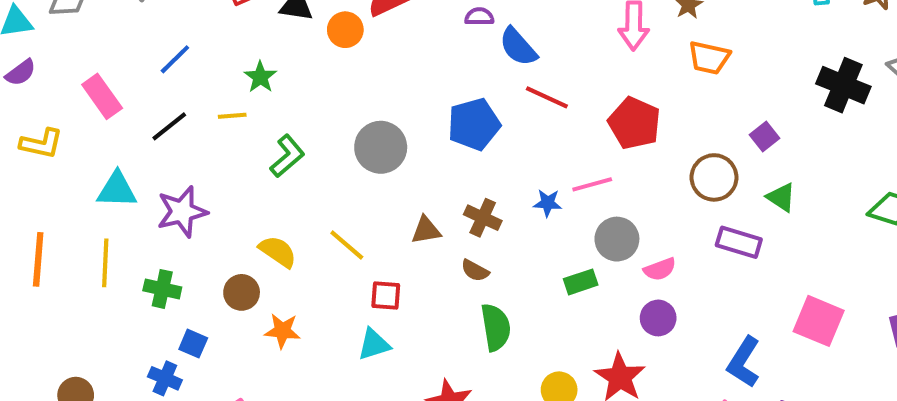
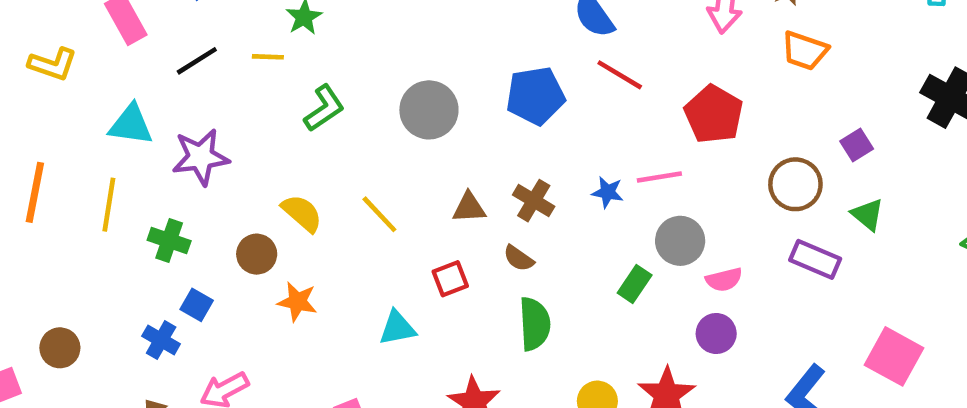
green rectangle: (581, 282) -> (635, 284), turned -44
red square: (386, 296) -> (450, 279), moved, turned -32

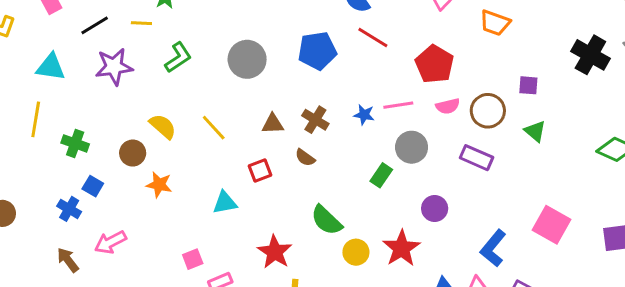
purple square: (857, 145) -> (528, 85), turned 36
purple star: (201, 157) -> (114, 67), moved
purple rectangle: (815, 259) -> (476, 158), moved
pink semicircle: (724, 280) -> (448, 106), moved
green semicircle: (535, 324) -> (326, 220), moved, turned 136

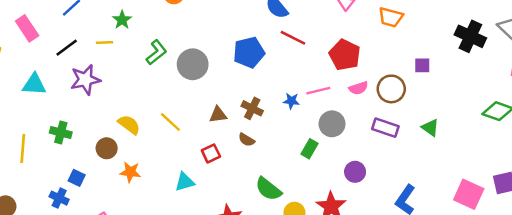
green L-shape: (178, 57) -> (156, 52), moved
yellow line: (36, 119) -> (23, 149), moved
green triangle: (535, 131) -> (430, 128), moved
green cross: (75, 143) -> (61, 133), moved
pink square: (552, 225) -> (469, 194), moved

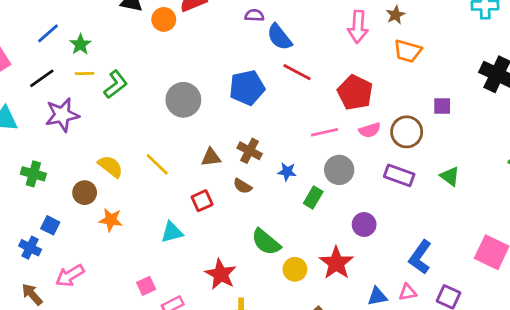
green star: (122, 20) -> (80, 44), moved
green L-shape: (156, 52) -> (116, 84), moved
blue star: (291, 101) -> (287, 172), moved

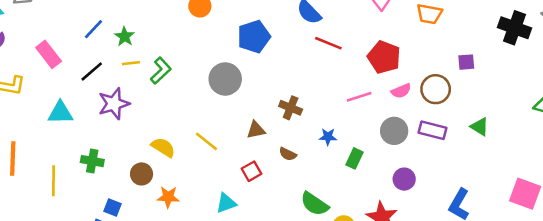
blue pentagon: (247, 88) -> (254, 37), moved
brown cross: (250, 151) -> (291, 108), moved
gray circle: (339, 170) -> (394, 131), moved

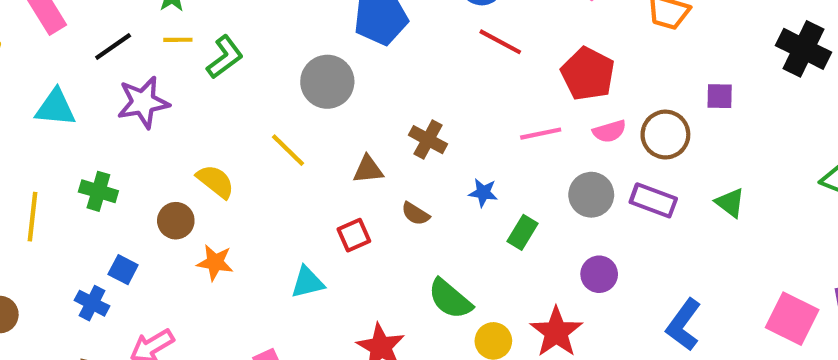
yellow line: (206, 141) -> (288, 150), moved

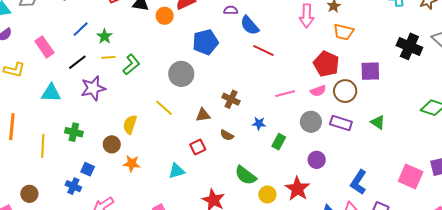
red pentagon: (588, 74) -> (326, 64), moved
purple square: (720, 96) -> (370, 71), size x1.5
yellow semicircle: (216, 181) -> (130, 125), turned -108

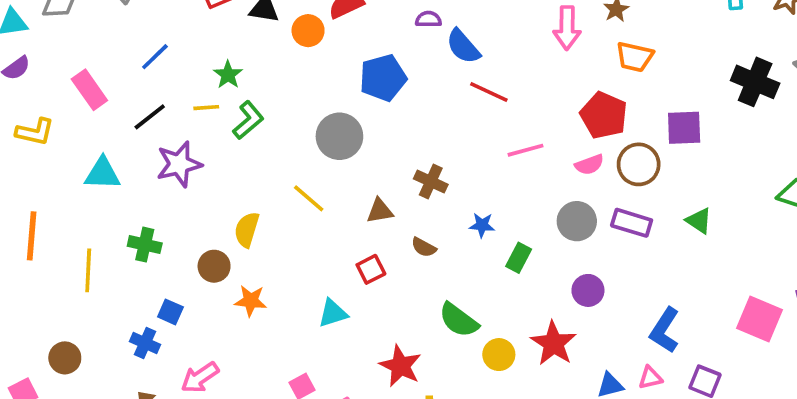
green star: (105, 36) -> (228, 75), moved
pink line: (285, 94) -> (525, 150), moved

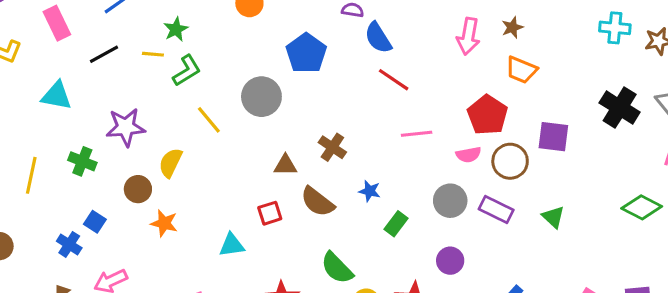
blue pentagon: (383, 78) -> (306, 53), turned -30
purple star: (179, 164) -> (126, 127), moved
yellow line: (309, 198) -> (209, 120), moved
brown semicircle: (424, 247) -> (317, 202), size x1.6

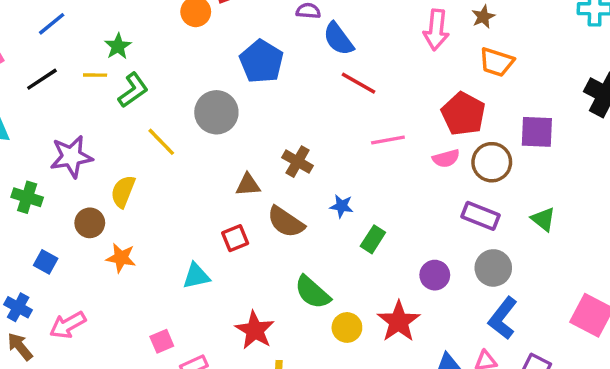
gray circle: (450, 201) -> (493, 268), moved
blue cross: (69, 244) -> (18, 307), moved

